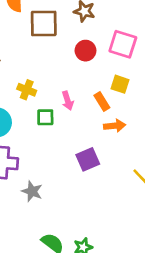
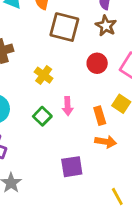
yellow cross: (27, 90) -> (44, 75), moved
green square: (45, 117) -> (42, 116), turned 30

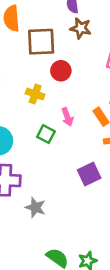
red circle: (97, 63) -> (61, 71), moved

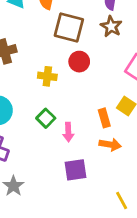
yellow cross: (35, 94) -> (47, 76), turned -30
pink arrow: (67, 117) -> (68, 132), moved

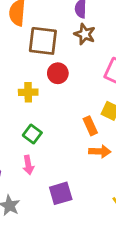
pink arrow: (68, 132) -> (28, 165), moved
purple square: (75, 170) -> (61, 193), moved

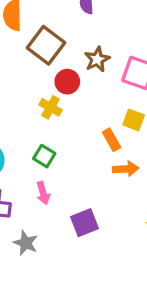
brown star: (85, 34) -> (97, 59), moved, turned 30
brown square: (43, 41) -> (46, 45), turned 36
yellow cross: (28, 92) -> (51, 107), moved, turned 36

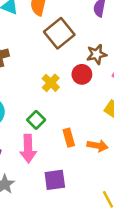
red circle: (67, 82) -> (82, 74), moved
orange rectangle: (112, 140) -> (69, 138), moved
pink arrow: (43, 193) -> (28, 149), size x1.5

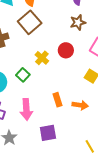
brown square: (59, 33) -> (30, 22), moved
brown star: (97, 54) -> (78, 22), moved
green square: (36, 120) -> (23, 75), moved

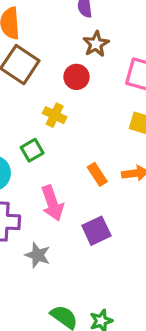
red circle: (66, 50) -> (77, 77), moved
green square: (23, 75) -> (32, 150), turned 32

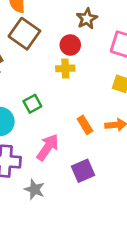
yellow cross: (55, 115) -> (65, 68), moved, turned -30
pink arrow: (52, 203) -> (48, 147), turned -128

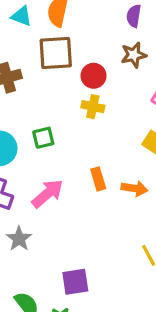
brown square: (24, 34) -> (56, 53), turned 36
red circle: (70, 45) -> (94, 76), moved
purple square: (83, 171) -> (75, 282), moved

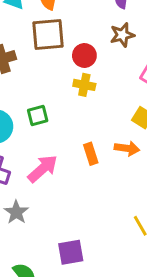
orange arrow: (134, 188) -> (127, 148), moved

